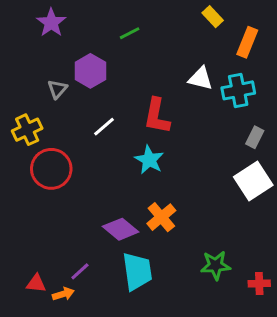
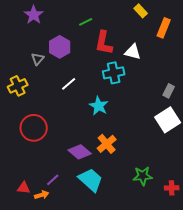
cyan cross: (238, 90) -> (114, 73), moved
red L-shape: (157, 116) -> (104, 43), moved
red circle: (51, 169) -> (34, 128), moved
cyan trapezoid: (137, 271) -> (91, 180), turned -40

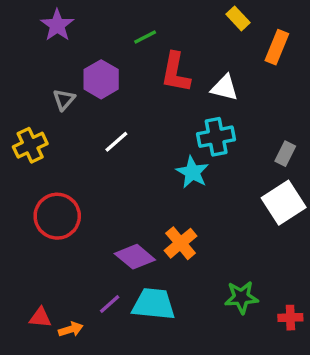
cyan cross: (114, 73) -> (216, 137), moved
cyan star: (99, 106) -> (192, 172), moved
purple line: (53, 180) -> (110, 304), moved
cyan trapezoid: (91, 180) -> (154, 304), turned -36

